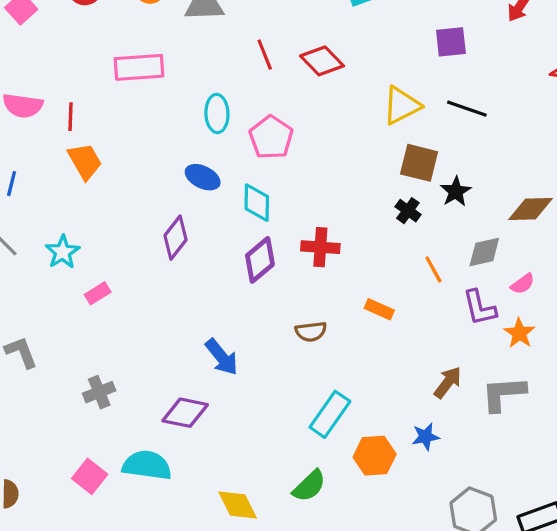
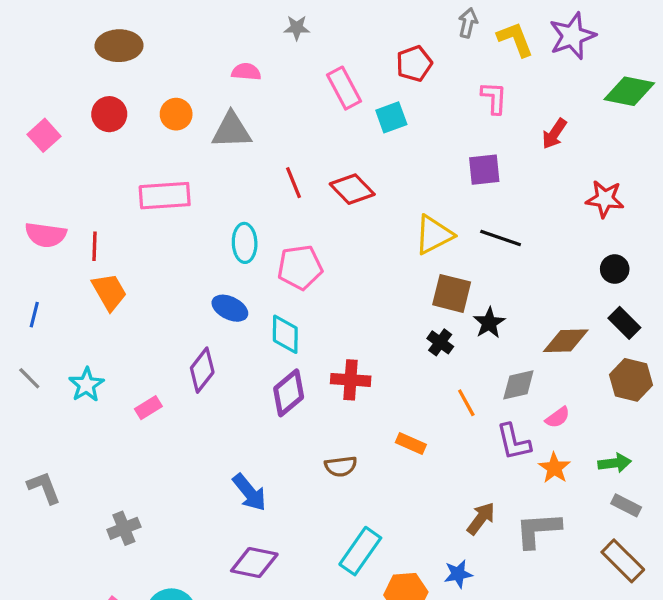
pink pentagon: (271, 137) -> (300, 267), turned 30
pink rectangle: (98, 293) -> (148, 408), moved
purple diamond: (185, 413) -> (254, 562), moved

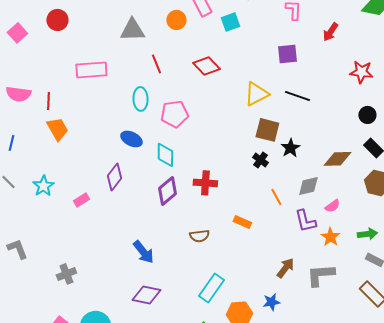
orange circle: (176, 114) -> (176, 20), moved
red line: (293, 183) -> (156, 64), moved

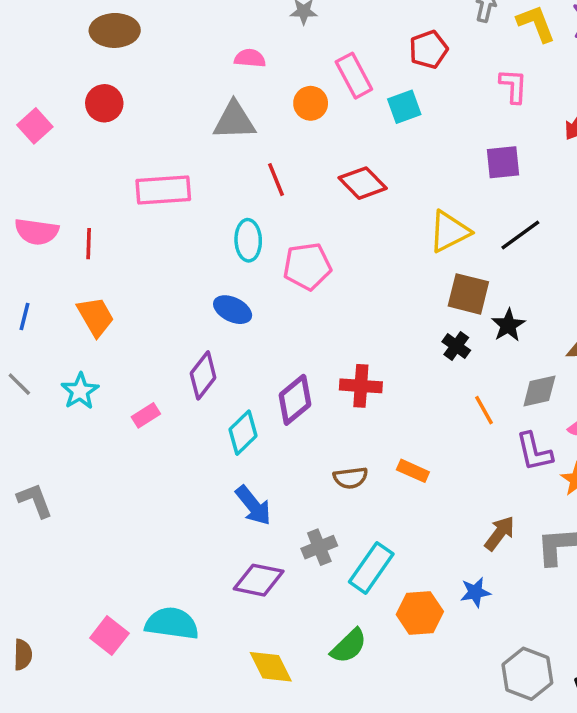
black line: (297, 96) -> (520, 235), turned -55
orange trapezoid: (57, 129) -> (96, 317), moved
cyan diamond: (165, 155) -> (243, 433), moved, turned 45
orange rectangle: (242, 222) -> (413, 471), moved
gray cross: (66, 274) -> (319, 547), moved

